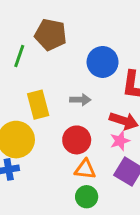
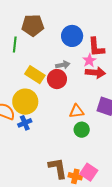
yellow rectangle: (38, 105) -> (35, 75), turned -30
red circle: (77, 140) -> (57, 79), moved
pink star: (120, 141) -> (89, 60), moved

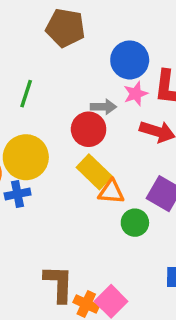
green line: (15, 45) -> (26, 94), moved
pink star: (89, 60) -> (136, 94), moved
yellow rectangle: (35, 75) -> (94, 172), moved
green circle: (82, 130) -> (135, 223), moved

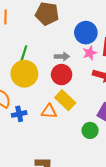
gray arrow: (103, 107) -> (62, 57), moved
yellow circle: (26, 157) -> (24, 74), moved
orange triangle: (111, 192) -> (49, 111), moved

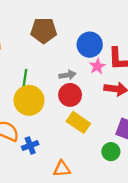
orange triangle: (49, 111) -> (62, 169), moved

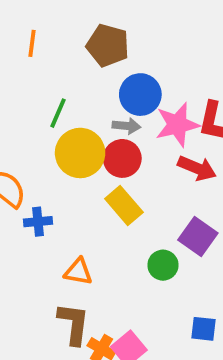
blue circle: (90, 45) -> (140, 95), moved
pink star: (97, 66) -> (177, 125), size x1.6
yellow circle: (29, 100) -> (80, 153), moved

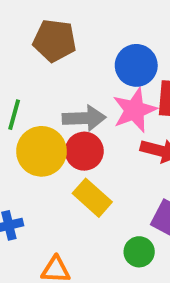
blue circle: (140, 95) -> (136, 65), moved
gray arrow: (126, 126) -> (84, 118), size x1.5

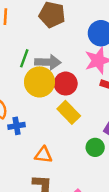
gray arrow: (84, 118) -> (48, 62), moved

